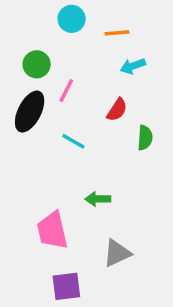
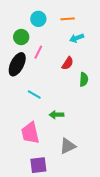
cyan circle: (72, 19) -> (38, 19), moved
cyan line: (73, 141) -> (34, 95), moved

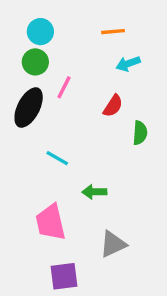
cyan circle: (38, 19) -> (40, 32), moved

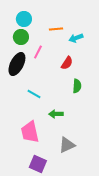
orange line: (113, 32) -> (56, 29), moved
green semicircle: (140, 133) -> (77, 86), moved
purple square: (64, 276) -> (38, 164), turned 30

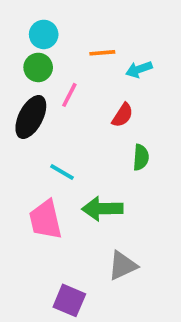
green arrow: (56, 114) -> (102, 209), size x1.5
pink trapezoid: (30, 132) -> (45, 220), moved

